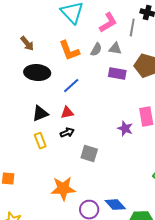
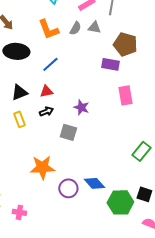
purple rectangle: (117, 74) -> (110, 64), moved
purple star: (125, 129) -> (81, 107), moved

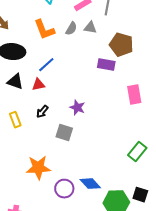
red triangle: (46, 91) -> (38, 85), moved
black triangle: (19, 92) -> (15, 82), moved, turned 42
pink rectangle: (125, 95) -> (134, 95), moved
black arrow: (46, 111) -> (42, 112), turned 152

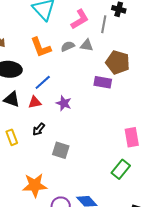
gray semicircle: (71, 29) -> (68, 46), turned -144
pink rectangle: (134, 95) -> (132, 137), moved
purple star: (77, 108) -> (64, 103), moved
green rectangle: (137, 152) -> (121, 169), moved

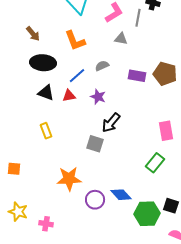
gray semicircle: (68, 46) -> (102, 66), moved
brown pentagon: (118, 62) -> (165, 74), moved
black arrow: (39, 129) -> (111, 123), moved, size x1.5

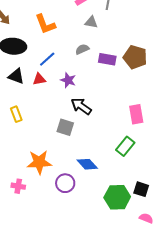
gray semicircle: (102, 66) -> (82, 49), moved
black arrow: (111, 123) -> (81, 106), turned 85
blue diamond: (121, 195) -> (87, 164), moved
pink cross: (46, 224) -> (18, 186), moved

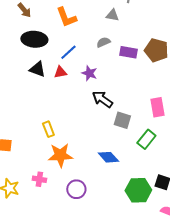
yellow rectangle: (16, 114) -> (48, 129), moved
gray square: (65, 127) -> (122, 120), moved
purple circle: (65, 183) -> (76, 189), moved

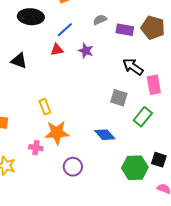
black triangle: (37, 69) -> (19, 61), moved
black arrow: (102, 99) -> (133, 67), moved
pink cross: (39, 179) -> (36, 148), moved

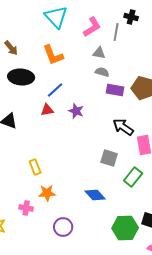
gray semicircle: (100, 20) -> (102, 72), moved, turned 40
orange star: (57, 133) -> (47, 193), size x0.7

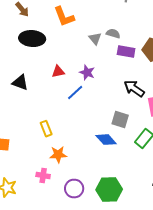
gray triangle: (99, 53) -> (95, 39), moved, turned 40
blue line: (55, 90) -> (75, 93), moved
blue diamond: (95, 195) -> (106, 140), moved
pink cross: (26, 208) -> (43, 176), moved
green hexagon: (125, 228) -> (109, 190), moved

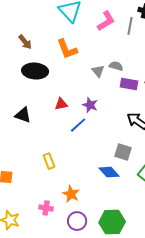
orange star: (58, 155) -> (71, 194), moved, turned 30

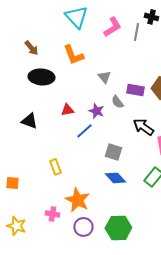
gray semicircle: (116, 66) -> (117, 102), moved, turned -144
gray square: (123, 152) -> (113, 152), moved
orange star: (71, 194) -> (77, 200), size x1.4

